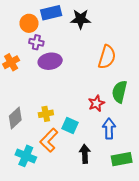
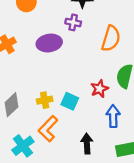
purple cross: (36, 42) -> (73, 22), moved
cyan square: (70, 125) -> (70, 101), moved
cyan cross: (26, 156) -> (23, 146), turned 30

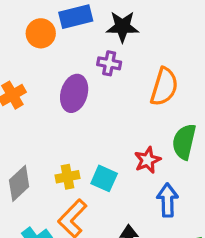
purple ellipse: (49, 43) -> (74, 93), turned -65

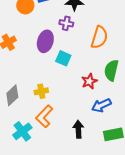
cyan square: (104, 178) -> (63, 58), moved
blue arrow: (167, 200) -> (101, 105), turned -114

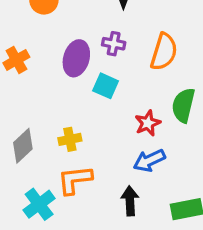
purple cross: (66, 23) -> (114, 44), moved
blue arrow: (101, 105) -> (149, 160), moved
orange L-shape: (44, 116) -> (75, 180), turned 40

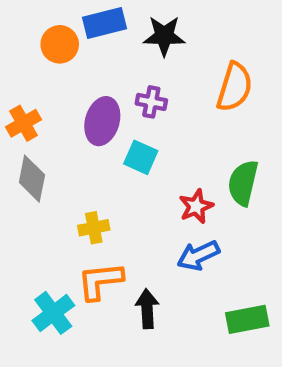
orange semicircle: (164, 52) -> (235, 87), moved
gray diamond: (23, 146) -> (32, 179), moved, turned -36
black arrow: (130, 201) -> (147, 309), moved

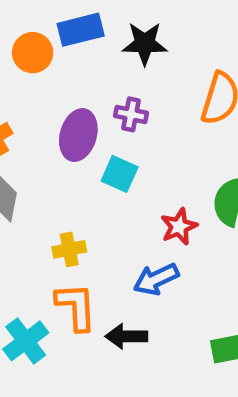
blue arrow: (198, 255) -> (156, 279), moved
orange L-shape: (100, 281) -> (76, 307), turned 93
black arrow: (147, 309) -> (126, 336), turned -87

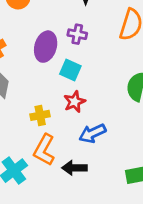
red star: (179, 227) -> (75, 102), moved
orange L-shape: (76, 307) -> (44, 150), turned -148

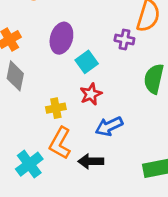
purple cross: (77, 34) -> (124, 40), moved
cyan square: (70, 70) -> (87, 62), turned 30

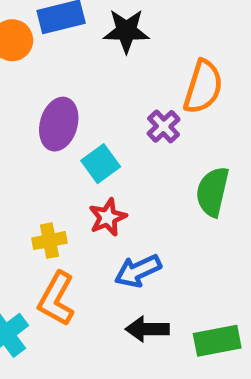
purple cross: (124, 40) -> (164, 126), turned 36
black arrow: (91, 161) -> (147, 329), moved

